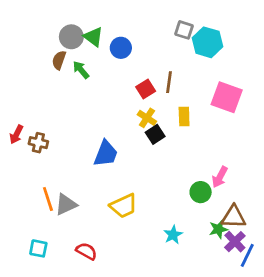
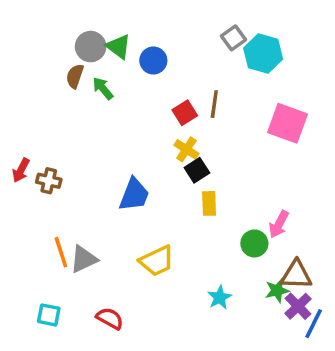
gray square: (184, 30) -> (233, 38), turned 36
yellow rectangle: (184, 117) -> (209, 203), moved

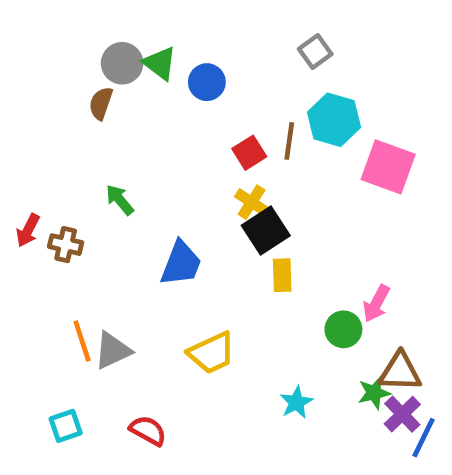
cyan hexagon: (263, 54) -> (334, 120), moved
green arrow: (103, 88) -> (120, 200), moved
black square: (197, 170) -> (266, 230), size x1.4
cyan square: (49, 315) -> (66, 426), turned -30

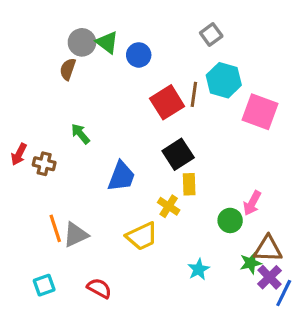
red square: (249, 153) -> (167, 102), size x1.5
yellow cross: (252, 202) -> (169, 206), moved

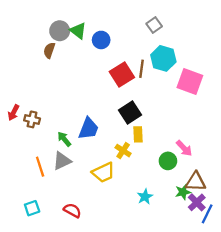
green arrow: (80, 134) -> (64, 139), moved
pink arrow: (252, 203) -> (184, 148), turned -72
gray triangle: (76, 235) -> (62, 161), moved

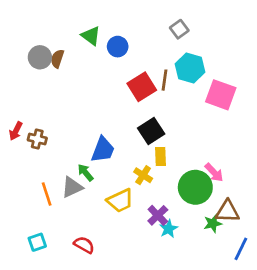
gray circle: (60, 31) -> (40, 57), moved
green arrow: (64, 139) -> (85, 173), moved
green circle: (168, 161) -> (195, 187), size x1.6
purple cross: (197, 202) -> (158, 215), moved

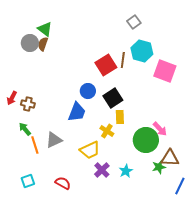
green triangle: (91, 36) -> (45, 29), moved
blue circle: (118, 47) -> (88, 91), moved
green arrow: (85, 173) -> (25, 129), moved
purple cross: (158, 215) -> (102, 170), moved

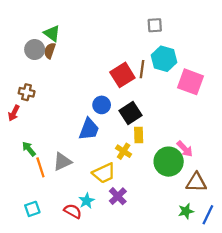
gray square: (134, 22) -> (155, 25), turned 32
brown cross: (28, 104) -> (27, 92), moved
green star: (159, 167) -> (186, 211), moved
cyan star: (126, 171) -> (87, 201), moved

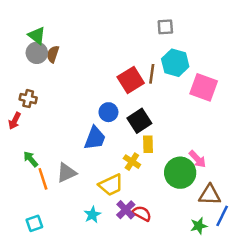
green triangle: (52, 33) -> (37, 36), moved
red semicircle: (73, 211) -> (142, 213), moved
blue line: (208, 215) -> (222, 216), moved

